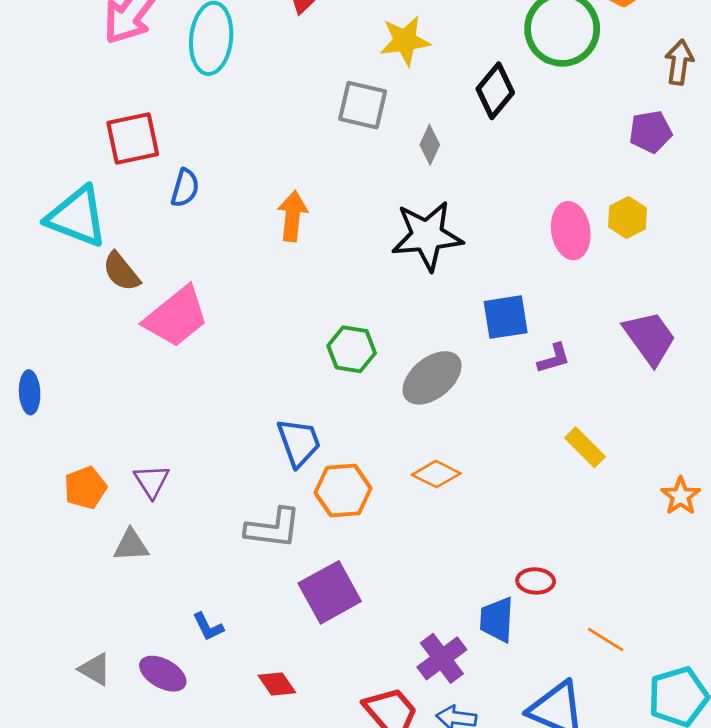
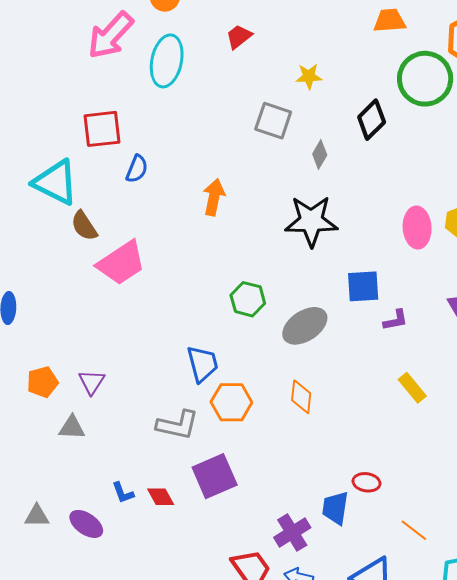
yellow star: (405, 41) -> (309, 76), size x0.7
orange diamond: (436, 474) -> (301, 397), turned 64
gray triangle: (95, 669) -> (37, 516), turned -36
red diamond: (277, 684) -> (161, 497), moved

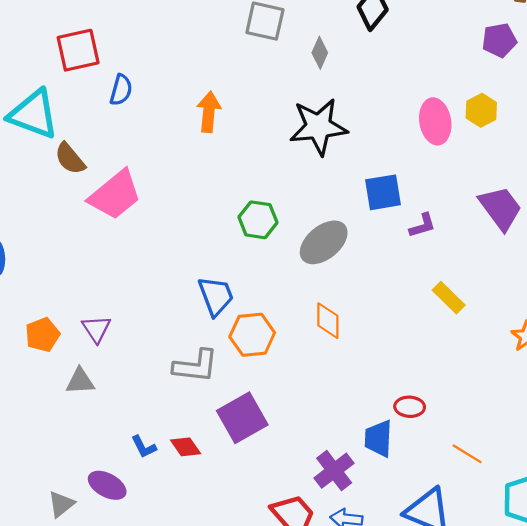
gray triangle: (37, 516) -> (61, 504), moved, turned -32

